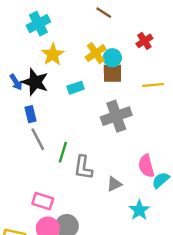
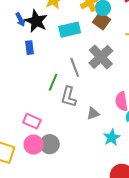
brown square: (112, 73) -> (102, 21), turned 30
cyan rectangle: (76, 88) -> (70, 30), size x1.5
gray cross: (116, 116) -> (101, 57), turned -30
gray line: (38, 139) -> (75, 67), moved

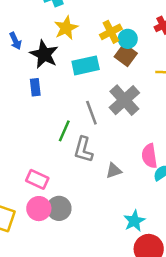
blue arrow: (20, 19) -> (15, 41), moved
cyan star: (112, 138) -> (134, 221), moved

